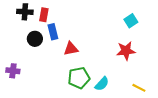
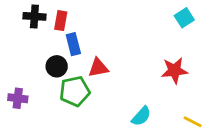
cyan square: (131, 21) -> (184, 18), moved
black circle: (35, 39) -> (57, 66), moved
green pentagon: (79, 78) -> (75, 91), moved

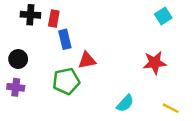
black circle: (57, 66) -> (18, 59), moved

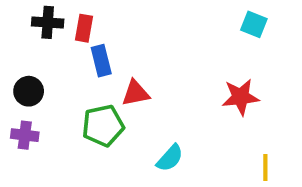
cyan square: (163, 16) -> (254, 24), turned -35
cyan semicircle: (125, 103) -> (170, 158), moved
yellow line: (171, 108) -> (265, 168), turned 63

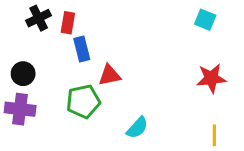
black cross: (48, 22) -> (39, 18), turned -30
red star: (241, 97) -> (211, 78), moved
purple cross: (25, 135) -> (20, 109), size x1.4

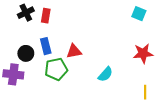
blue rectangle: (82, 49) -> (46, 46), moved
black circle: (23, 74) -> (26, 53), moved
cyan semicircle: (137, 128) -> (105, 74), moved

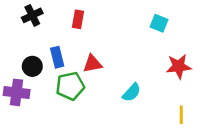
cyan square: (139, 14) -> (159, 23), moved
red rectangle: (46, 16) -> (78, 19), moved

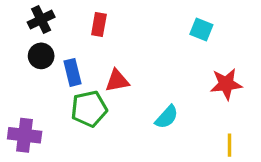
black circle: (32, 66) -> (41, 56), moved
purple cross: (17, 92) -> (25, 135), moved

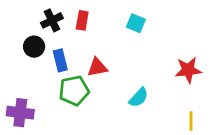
black cross: (41, 20) -> (52, 20), moved
cyan square: (201, 29) -> (136, 23), moved

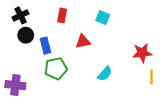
black cross: (52, 20) -> (21, 15), moved
red triangle: (97, 67) -> (83, 41), moved
yellow line: (191, 121) -> (152, 77), moved

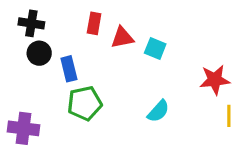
black cross: (21, 15) -> (31, 23), turned 35
cyan square: (103, 18) -> (155, 48), moved
red triangle: (83, 41) -> (122, 37), moved

